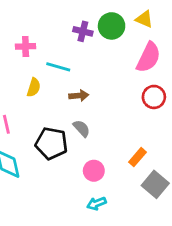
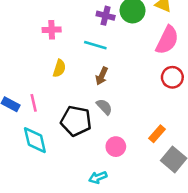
cyan line: (58, 67) -> (95, 45), moved
brown arrow: (79, 96) -> (102, 76), turned 120
cyan arrow: (97, 203) -> (98, 177), moved

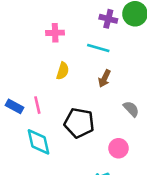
gray semicircle: (104, 107) -> (131, 109), moved

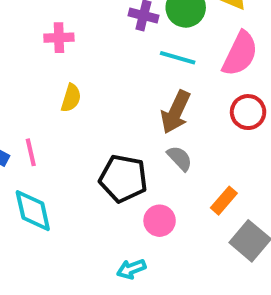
cyan line: (98, 48) -> (178, 58), moved
brown arrow: (105, 78) -> (176, 112), moved, size x1.5
black pentagon: (79, 123) -> (123, 178), moved

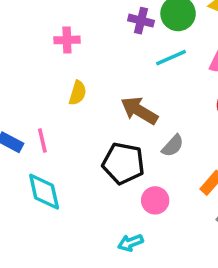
cyan line: (178, 58) -> (171, 58), turned -40
brown arrow: (176, 112) -> (139, 111), moved, turned 96
gray semicircle: (180, 158) -> (173, 146), turned 85

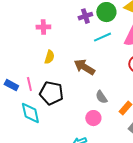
purple cross: (141, 21) -> (85, 16), turned -32
gray semicircle: (173, 146) -> (101, 97), moved, turned 104
black pentagon: (123, 163) -> (51, 93), moved

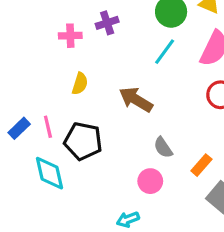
purple cross: (85, 16) -> (107, 23), moved
cyan line: (102, 37) -> (165, 52), turned -30
blue rectangle: (11, 85) -> (19, 128), turned -72

